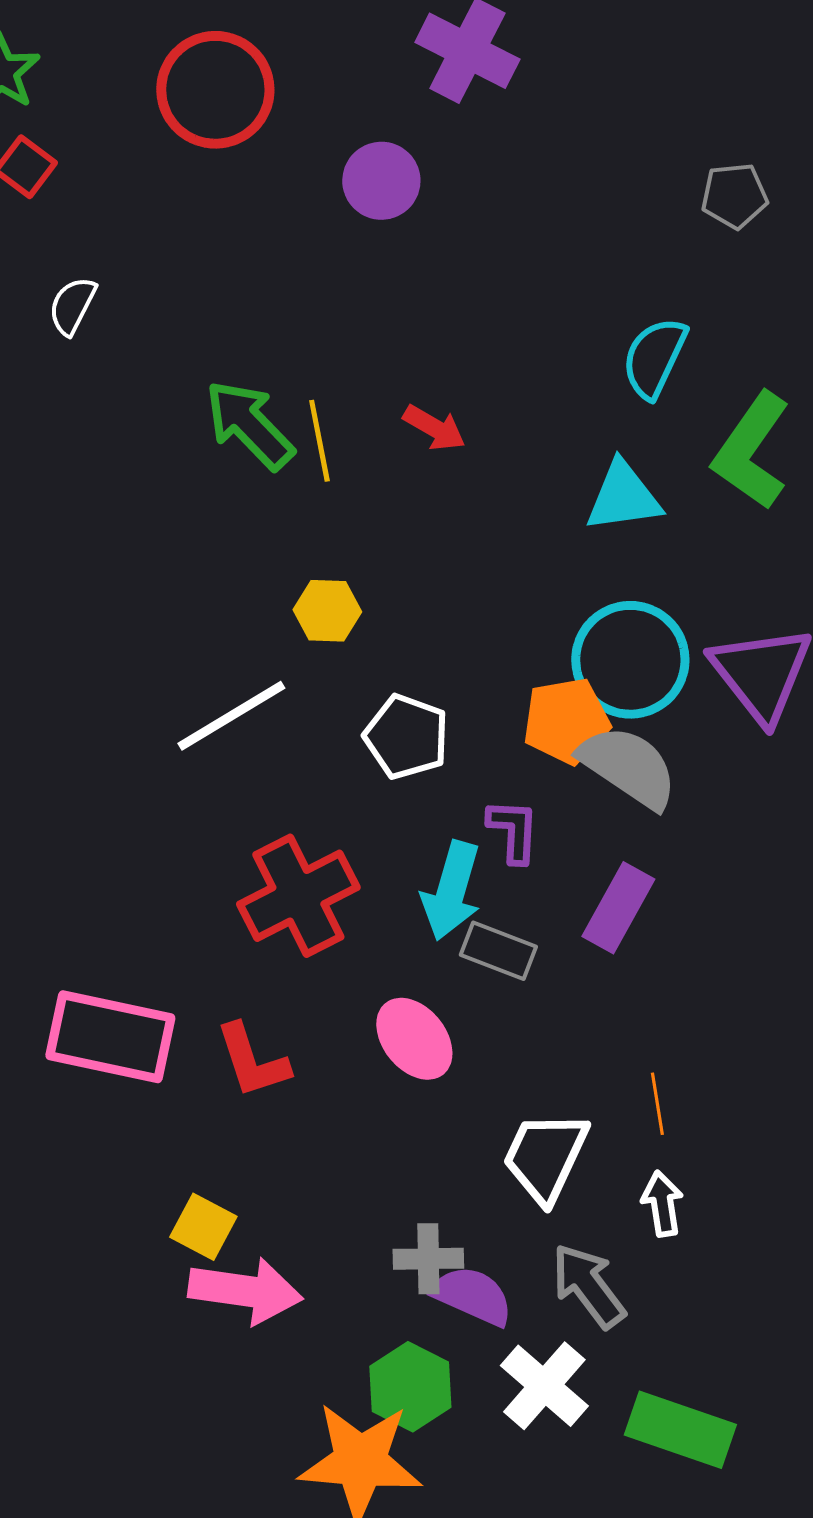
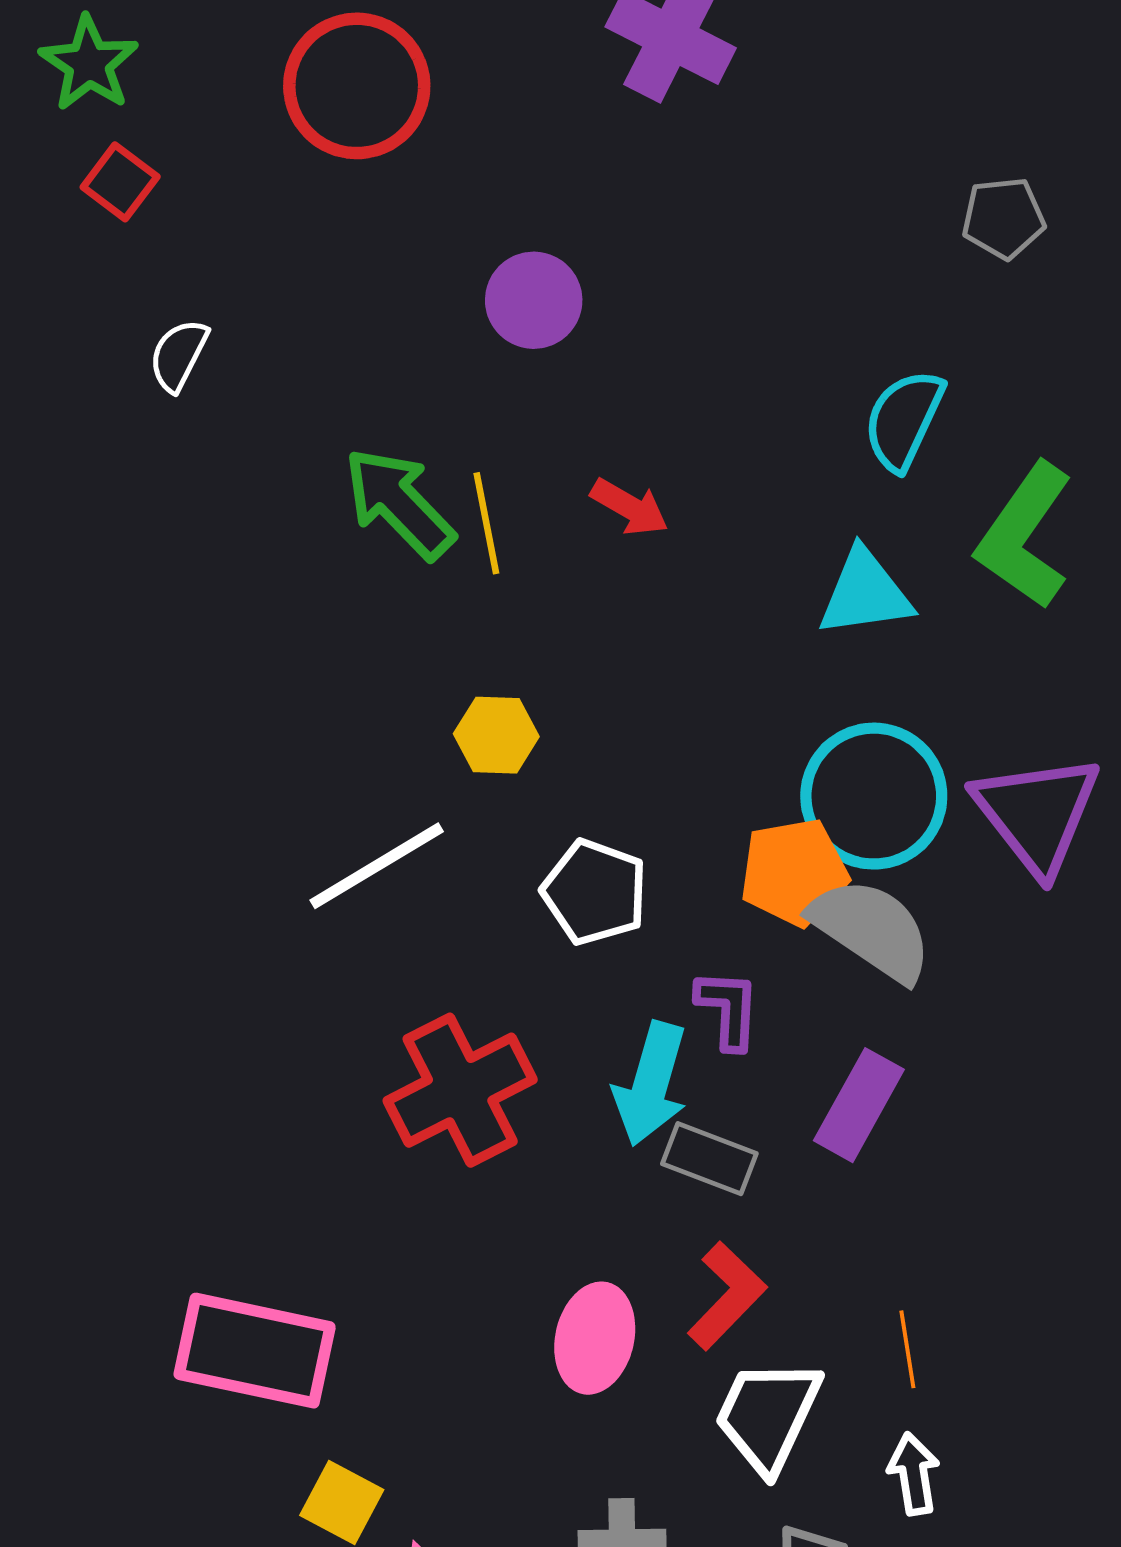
purple circle: (381, 181) -> (534, 300), moved
pink rectangle: (110, 1037) -> (255, 1351), moved
pink ellipse: (414, 1039) -> (595, 1338), moved, turned 52
red L-shape: (252, 1061) -> (727, 1296), moved, turned -118

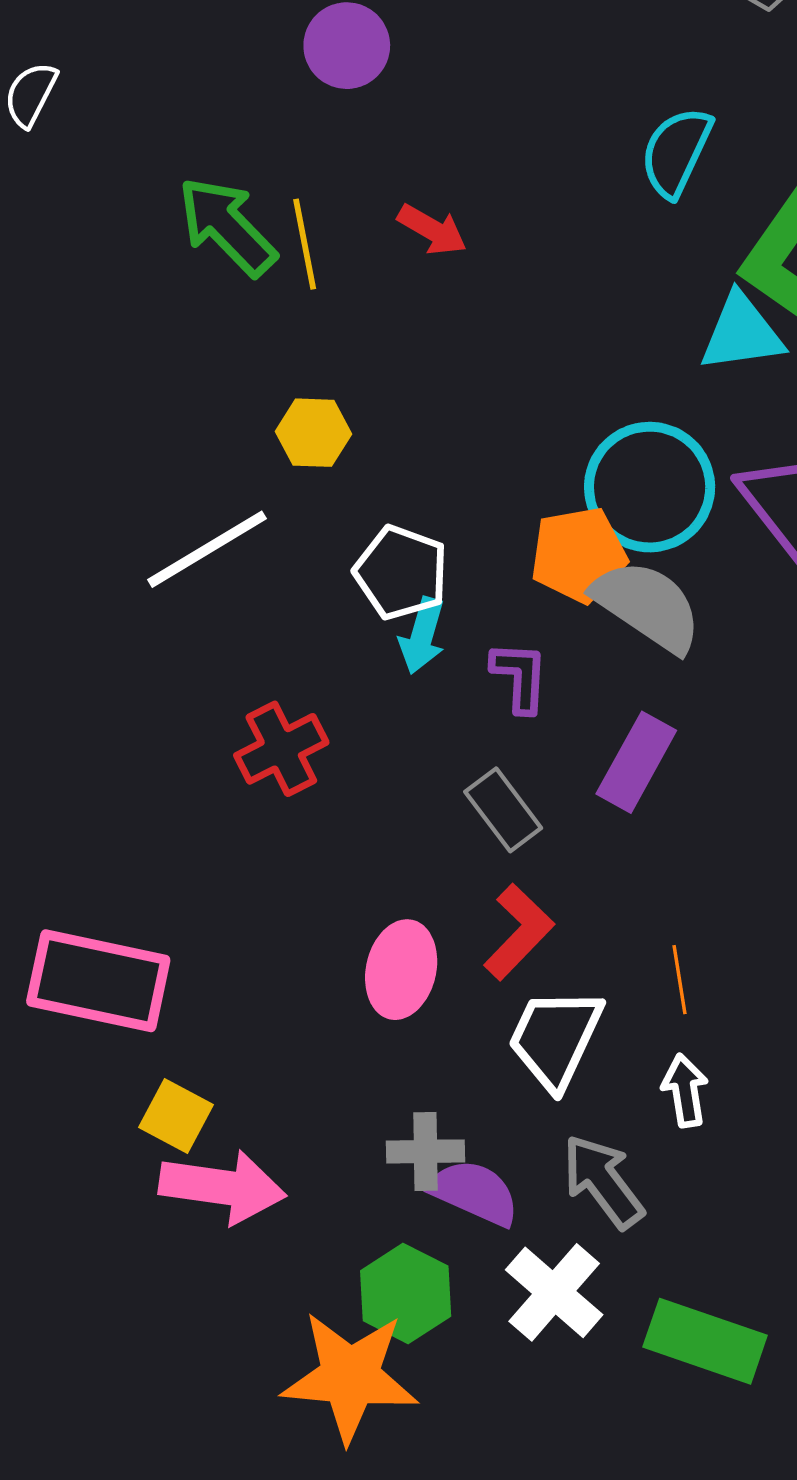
cyan triangle: (865, 593) -> (742, 333), moved
cyan arrow: (651, 1084) -> (422, 636), moved, size x0.7
red cross: (460, 1090) -> (281, 749), size x0.7
gray rectangle: (709, 1159) -> (503, 810), turned 32

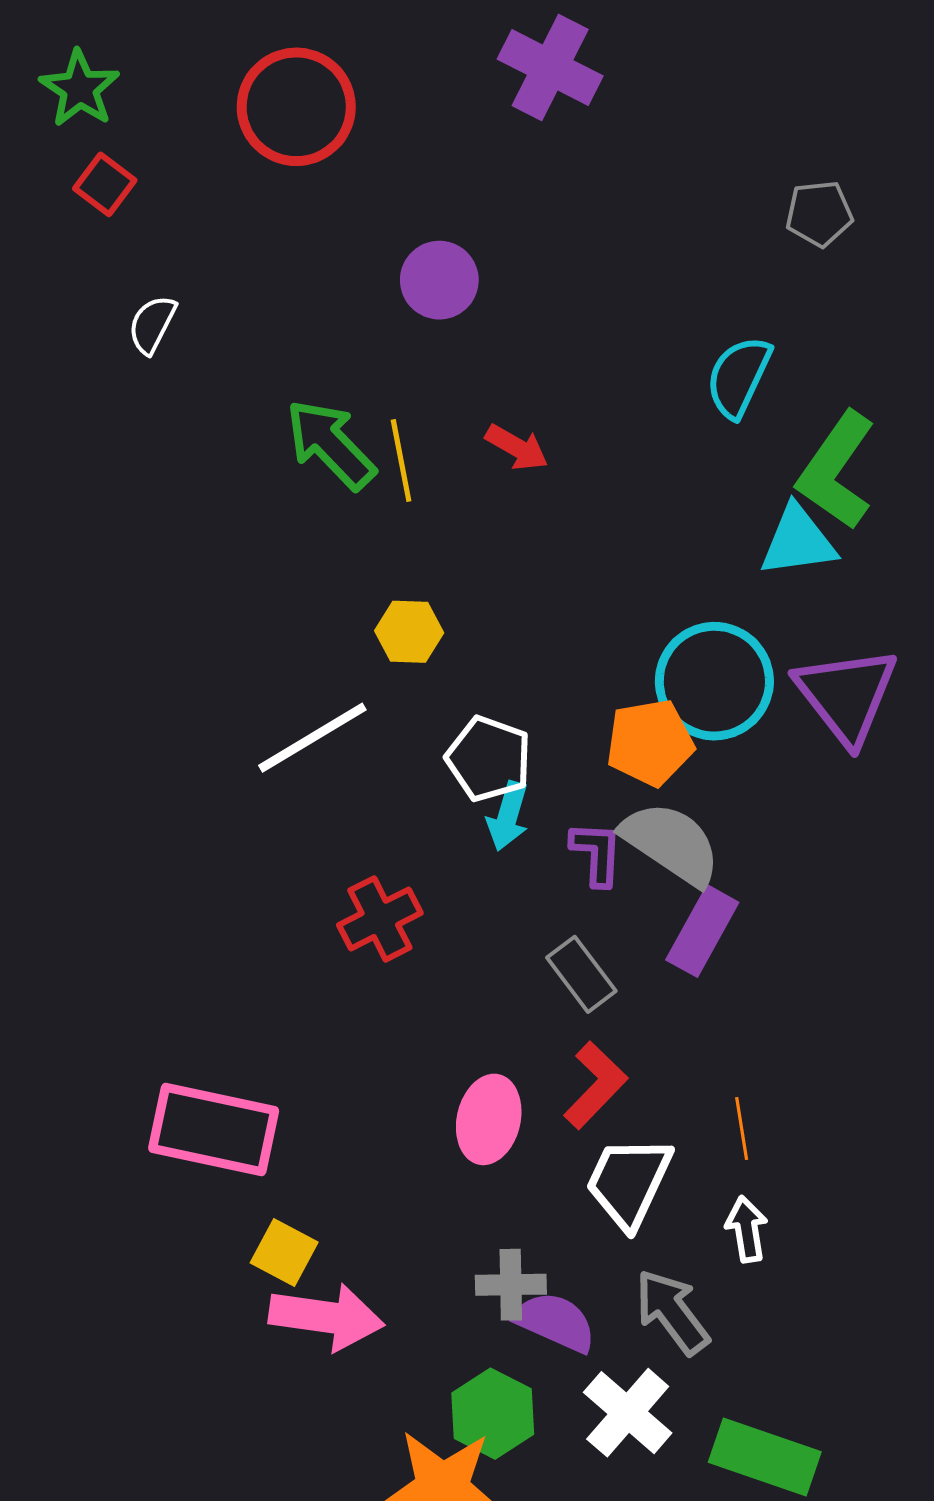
gray semicircle: (647, 606) -> (671, 843), moved

